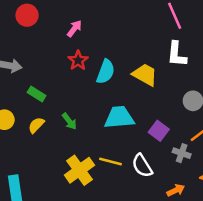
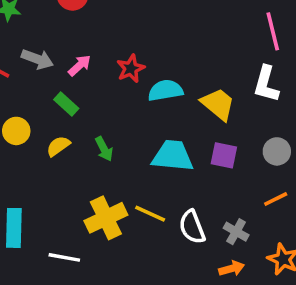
pink arrow: (74, 29) -> (80, 65), moved
cyan semicircle: (106, 72) -> (165, 90), turned -130
purple square: (159, 131) -> (224, 155), moved, turned -36
gray cross: (182, 153) -> (236, 232), moved

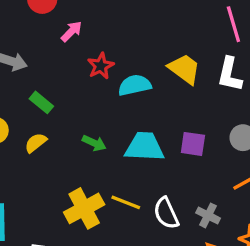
pink arrow: (80, 65) -> (71, 31), moved
yellow trapezoid: (218, 104) -> (184, 69), moved
green arrow: (104, 149) -> (94, 143), moved, turned -35

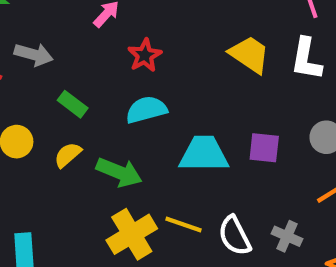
cyan semicircle: (135, 85) -> (146, 110), moved
green arrow: (94, 143) -> (119, 172), moved, size x1.5

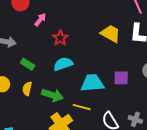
yellow semicircle: (68, 155) -> (27, 89), turned -32
yellow line: (184, 224) -> (82, 107), moved

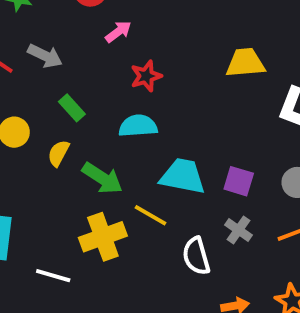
yellow trapezoid: (111, 34) -> (245, 63), moved, turned -50
gray cross: (135, 119) -> (239, 230), moved

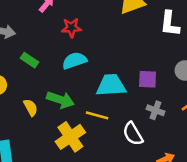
red star: (146, 76) -> (71, 28), turned 30
yellow semicircle: (58, 153) -> (31, 107), moved, turned 138

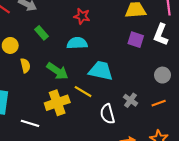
purple square: (148, 79) -> (136, 40), moved
yellow semicircle: (31, 107) -> (25, 66), moved

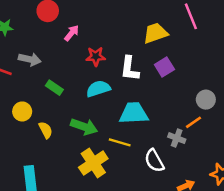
white L-shape: (161, 35) -> (130, 69), moved
purple square: (136, 40) -> (164, 67), turned -35
orange line: (159, 103) -> (194, 122), moved

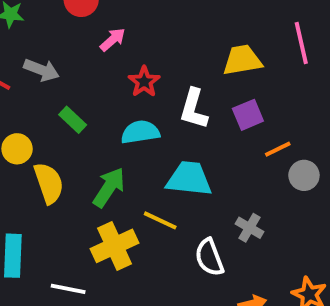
red star: (96, 56) -> (144, 82), turned 30
orange line: (194, 122) -> (278, 149), moved
green arrow: (84, 127) -> (109, 187), turned -85
yellow semicircle: (46, 130) -> (49, 183), size x1.5

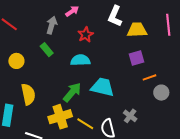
gray arrow: (41, 70) -> (52, 25), moved, turned -102
white L-shape: (194, 109) -> (115, 16), moved
yellow semicircle: (49, 183) -> (28, 94), moved
green arrow: (109, 187) -> (72, 92), moved
yellow line: (160, 220) -> (85, 124), moved

